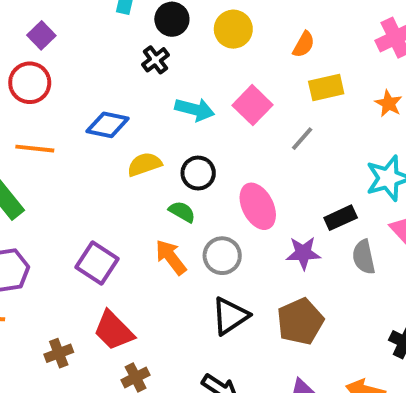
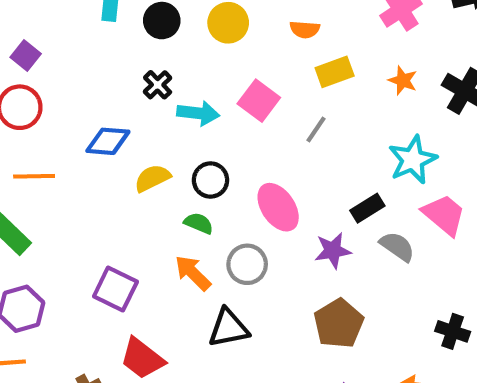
orange semicircle: (304, 44) -> (305, 29), turned 72
black cross: (155, 60) -> (158, 85), moved
gray semicircle: (364, 257) -> (397, 246), turned 144
black triangle: (230, 316) -> (228, 328), moved, turned 30

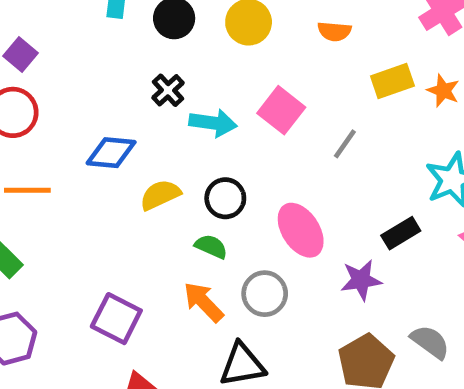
yellow rectangle: (335, 72) -> (392, 81), moved
gray semicircle: (397, 246) -> (430, 342), moved

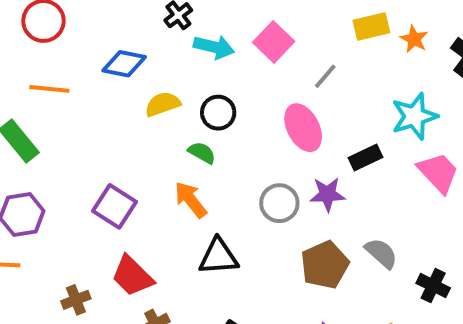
pink ellipse: (301, 230) -> (303, 128), moved
gray circle: (265, 294) -> (279, 203), moved

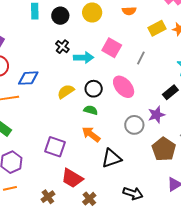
blue diamond: (124, 64) -> (28, 78), moved
pink ellipse: (303, 128) -> (124, 87), moved

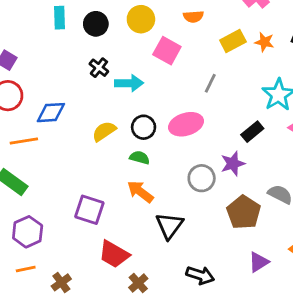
pink square: (112, 48) -> (167, 51), moved
pink ellipse: (124, 87) -> (186, 124), turned -65
black triangle: (111, 158) -> (169, 226), turned -35
brown cross: (48, 197) -> (61, 282), moved

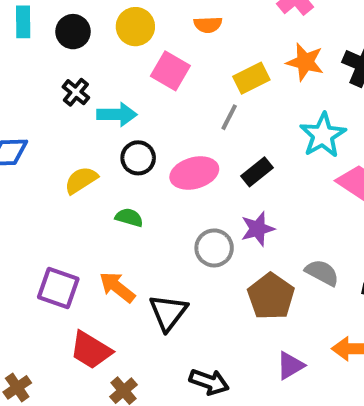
yellow rectangle: (233, 41) -> (251, 78), moved
orange star: (264, 42) -> (305, 62), size x1.4
black circle: (144, 127) -> (138, 158), moved
black rectangle: (252, 132) -> (257, 172), moved
orange arrow: (140, 192) -> (117, 287), moved

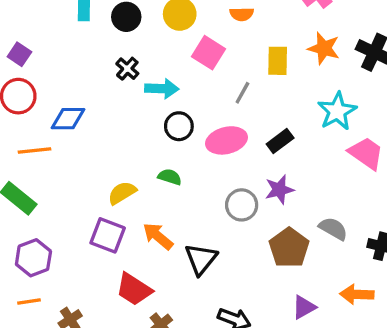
yellow rectangle: (251, 78) -> (278, 61), turned -64
gray line: (229, 117) -> (242, 93), moved
yellow semicircle: (81, 180) -> (122, 193), moved

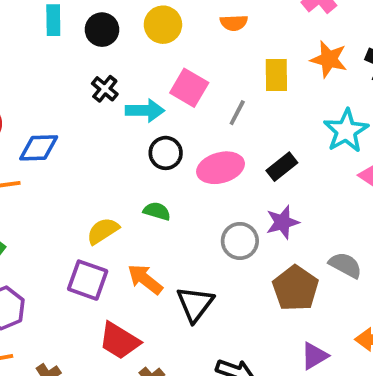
pink square: (209, 53) -> (189, 88), moved

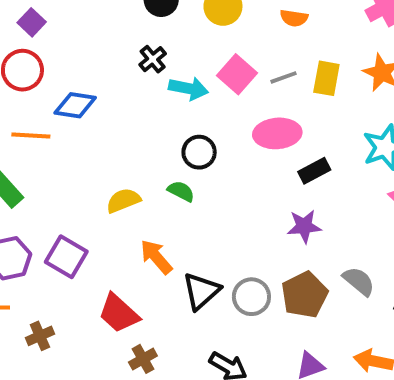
gray line: (237, 113) -> (283, 77), moved, turned 32
black circle: (166, 153) -> (199, 152), moved
pink ellipse: (221, 168) -> (277, 133), moved
gray circle: (240, 241) -> (251, 297), moved
purple square: (88, 280) -> (66, 257), moved

